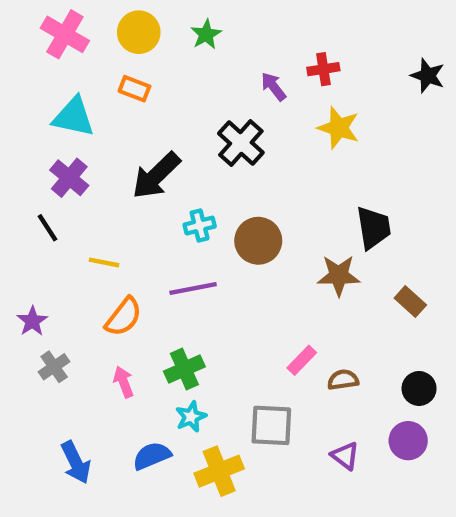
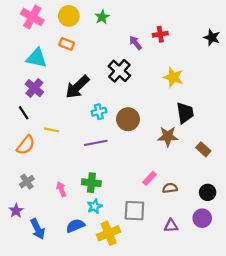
yellow star: (339, 128) -> (173, 77), moved
orange semicircle: (124, 317) -> (26, 145), moved
purple star: (32, 321) -> (16, 211), moved
green cross: (184, 369) -> (91, 183), turned 30
purple triangle: (345, 456) -> (171, 226), turned -40

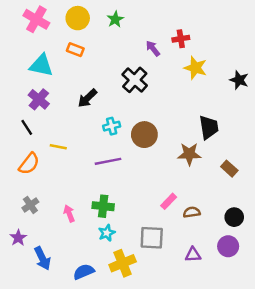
black star: (212, 37) -> (239, 80), moved
yellow star: (173, 77) -> (195, 68), moved
black arrow: (77, 87) -> (87, 98), size x0.7
blue semicircle: (75, 226) -> (84, 272), moved

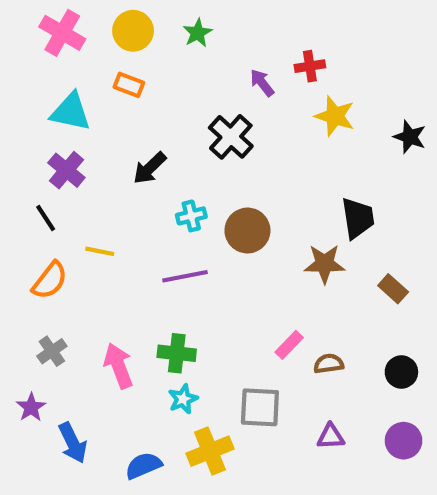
pink arrow: (69, 213) -> (118, 366), size x1.5
purple circle: (228, 246) -> (404, 441), moved

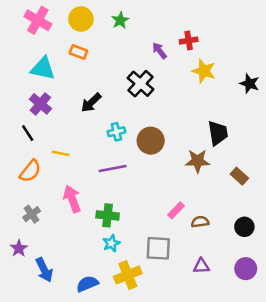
pink arrow: (118, 366) -> (72, 199), moved

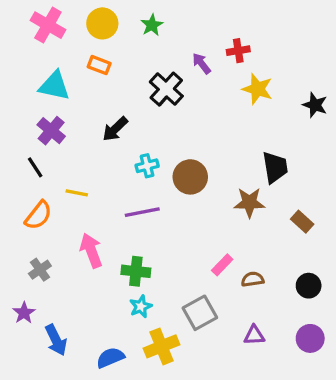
black cross: (141, 84) -> (166, 89), moved
gray square: (158, 248) -> (200, 313), turned -32

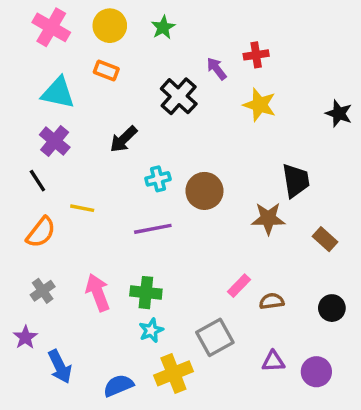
yellow star: (257, 89) -> (260, 105), moved
pink arrow: (91, 250) -> (98, 293), moved
purple circle: (310, 338) -> (316, 372), moved

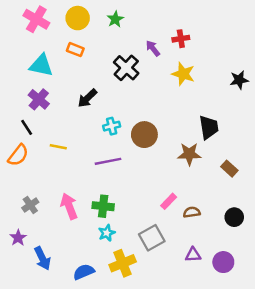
black star: (339, 113) -> (239, 80), turned -30
orange semicircle: (41, 232) -> (18, 155), moved

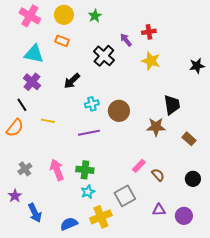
brown semicircle: (192, 212) -> (158, 175), turned 56

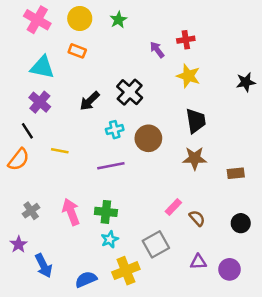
black cross: (104, 56) -> (130, 92), moved
black trapezoid: (172, 105) -> (196, 121), moved
brown rectangle: (189, 139) -> (236, 173), turned -48

